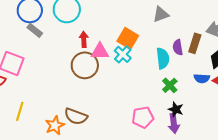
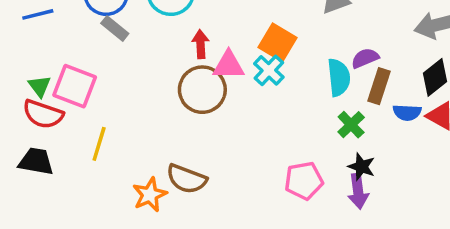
brown rectangle: (195, 43) -> (379, 86), moved
purple semicircle: (178, 47) -> (365, 58), turned 77
yellow line: (20, 111) -> (99, 144), moved

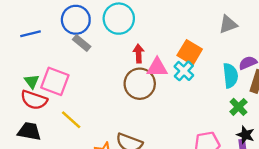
yellow line: (99, 144) -> (71, 120), turned -65

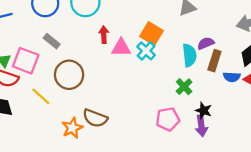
gray rectangle: (82, 43) -> (52, 41), moved
brown circle: (140, 84) -> (69, 75), moved
green cross: (238, 107) -> (184, 87), moved

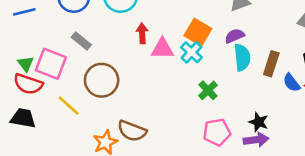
purple semicircle: (206, 43) -> (235, 36), moved
blue semicircle: (232, 77) -> (292, 83), turned 49
green cross: (184, 87) -> (208, 90), moved
purple arrow: (201, 126) -> (256, 140), turned -90

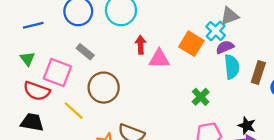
cyan cross: (192, 52) -> (216, 31), moved
green triangle: (26, 64) -> (27, 59), moved

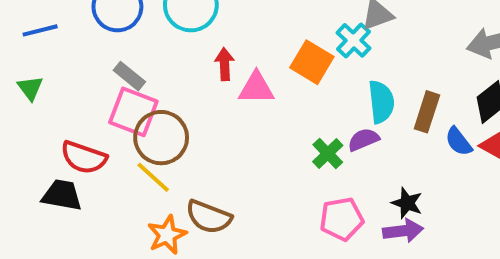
purple semicircle: (225, 47) -> (363, 140), moved
pink square: (57, 73) -> (133, 112), moved
red semicircle: (37, 91) -> (84, 157), moved
yellow line: (74, 111) -> (153, 177), moved
black trapezoid: (32, 122) -> (62, 195), moved

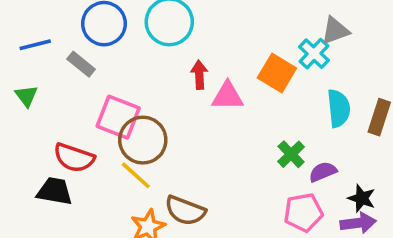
gray rectangle: (129, 76) -> (81, 64), moved
purple semicircle: (363, 140) -> (323, 172), moved

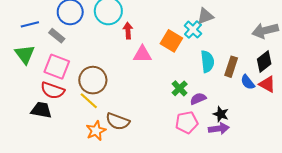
red arrow: (199, 75) -> (128, 31), moved
green triangle: (26, 96) -> (25, 54), size x1.5
pink square: (118, 117) -> (57, 67), moved

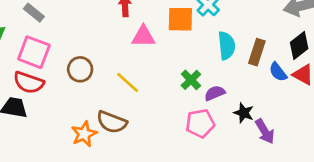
orange square: (171, 41) -> (180, 19), turned -30
brown circle: (93, 80) -> (80, 69), size x0.7
yellow line: (89, 101) -> (128, 83), moved
purple arrow: (219, 129) -> (265, 131), moved, turned 66

